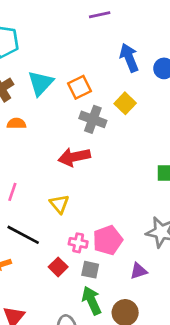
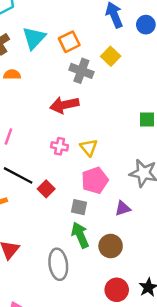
yellow triangle: (59, 204) -> (89, 147), moved
pink cross: (78, 243) -> (59, 146), moved
red square: (58, 267) -> (46, 189), moved

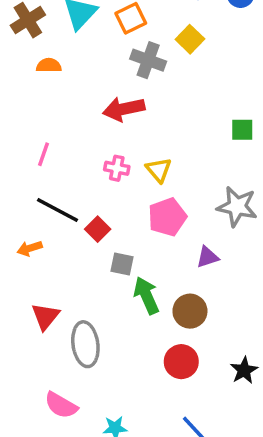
gray square: (79, 207) -> (122, 264), moved
gray ellipse: (58, 264) -> (85, 344), moved
red circle: (117, 290) -> (181, 362), moved

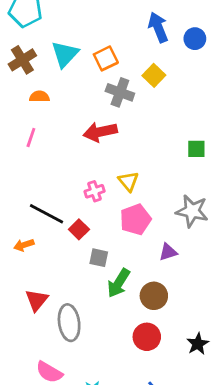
pink line: (44, 154) -> (31, 138), moved
pink cross: (117, 168) -> (95, 191), moved, turned -30
green arrow: (146, 295) -> (119, 283), turned -124

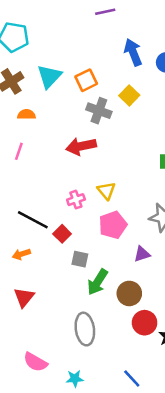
orange arrow: (24, 245) -> (21, 254), moved
gray ellipse: (69, 323) -> (85, 329), moved
red circle: (147, 337) -> (145, 323), moved

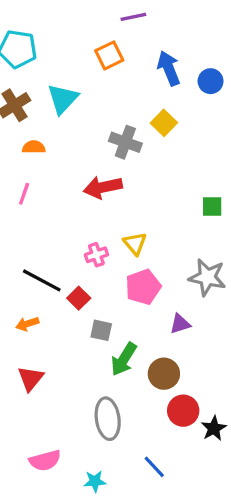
orange square: (86, 80) -> (109, 55), moved
pink semicircle: (35, 362) -> (45, 460), turned -45
blue line: (132, 379) -> (154, 467), moved

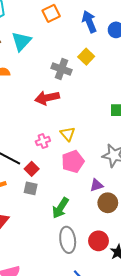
gray square: (101, 330) -> (31, 188), moved
brown circle: (164, 374) -> (108, 203), moved
gray ellipse: (108, 419) -> (68, 240), moved

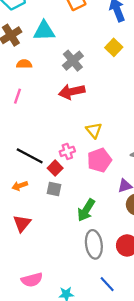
cyan triangle: (21, 41) -> (44, 31), turned 45
gray cross: (61, 69) -> (73, 61), moved, turned 30
pink cross: (43, 141) -> (67, 151), moved

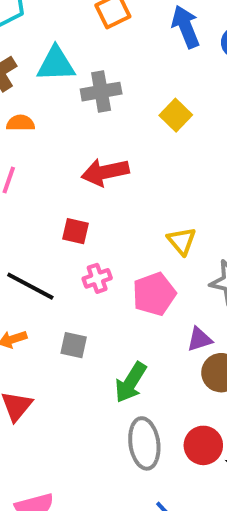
yellow square: (114, 47) -> (176, 115), moved
gray cross: (73, 61) -> (101, 92), moved, turned 30
yellow triangle: (94, 130) -> (182, 241), moved
red square: (55, 168) -> (76, 231), moved, turned -32

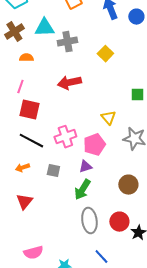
red square: (76, 231) -> (29, 110), moved, size x1.5
pink cross: (97, 278) -> (65, 137), size x1.5
purple triangle: (199, 339) -> (85, 167), moved

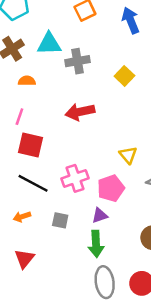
green arrow: (82, 190) -> (96, 244), turned -35

